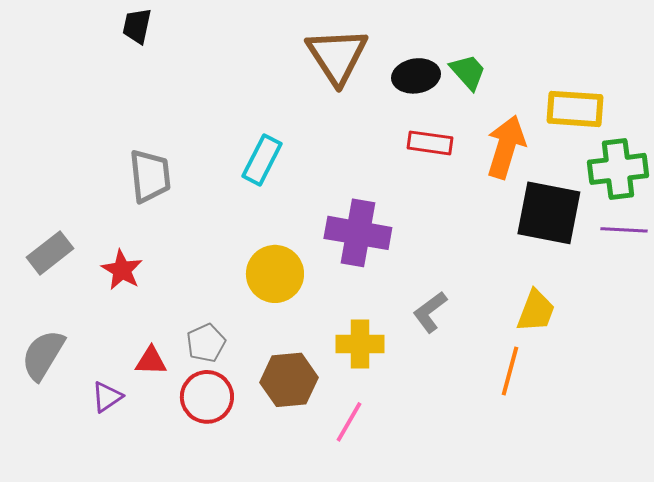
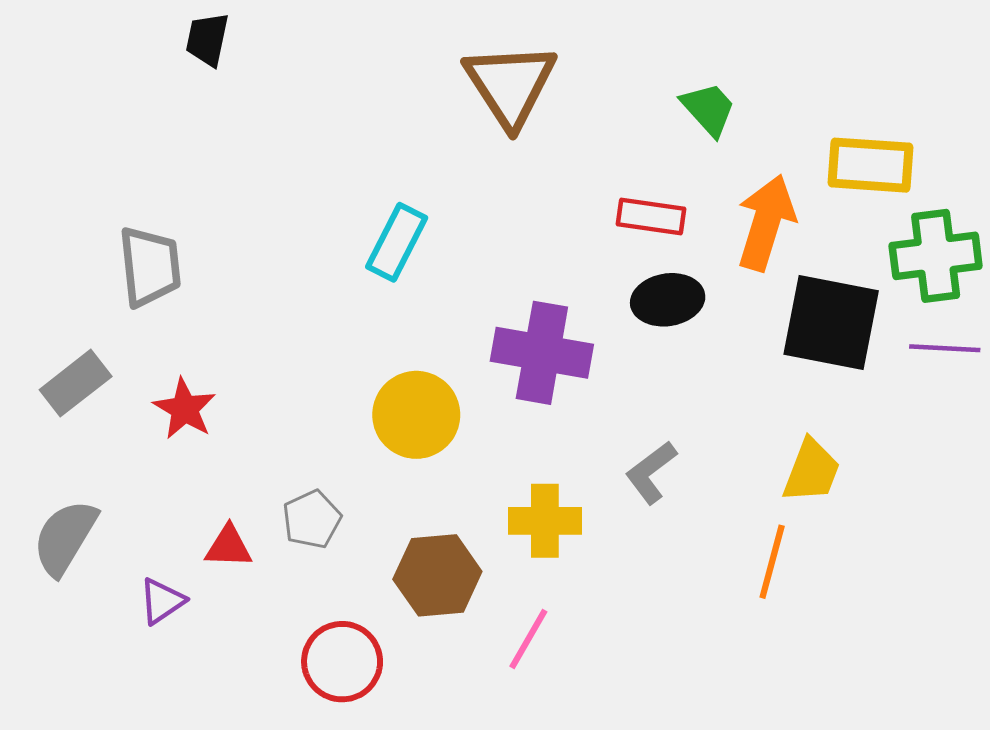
black ellipse: (416, 76) -> (668, 300), moved
gray trapezoid: (150, 176) -> (150, 266), moved
red circle: (207, 397) -> (342, 662), moved

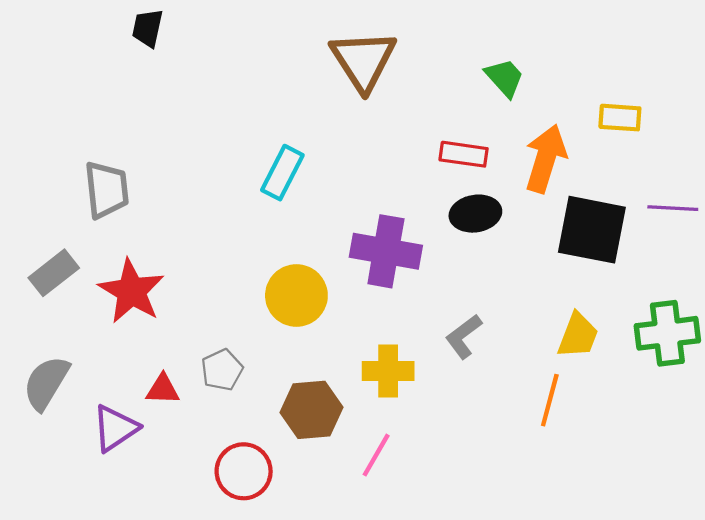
yellow rectangle: (870, 165) -> (620, 118), size x0.7
green cross: (936, 256) -> (667, 333), moved
purple line: (945, 348) -> (673, 208), moved
red star: (185, 409) -> (131, 291), size x1.5
purple triangle: (162, 601) -> (115, 428), size x1.4

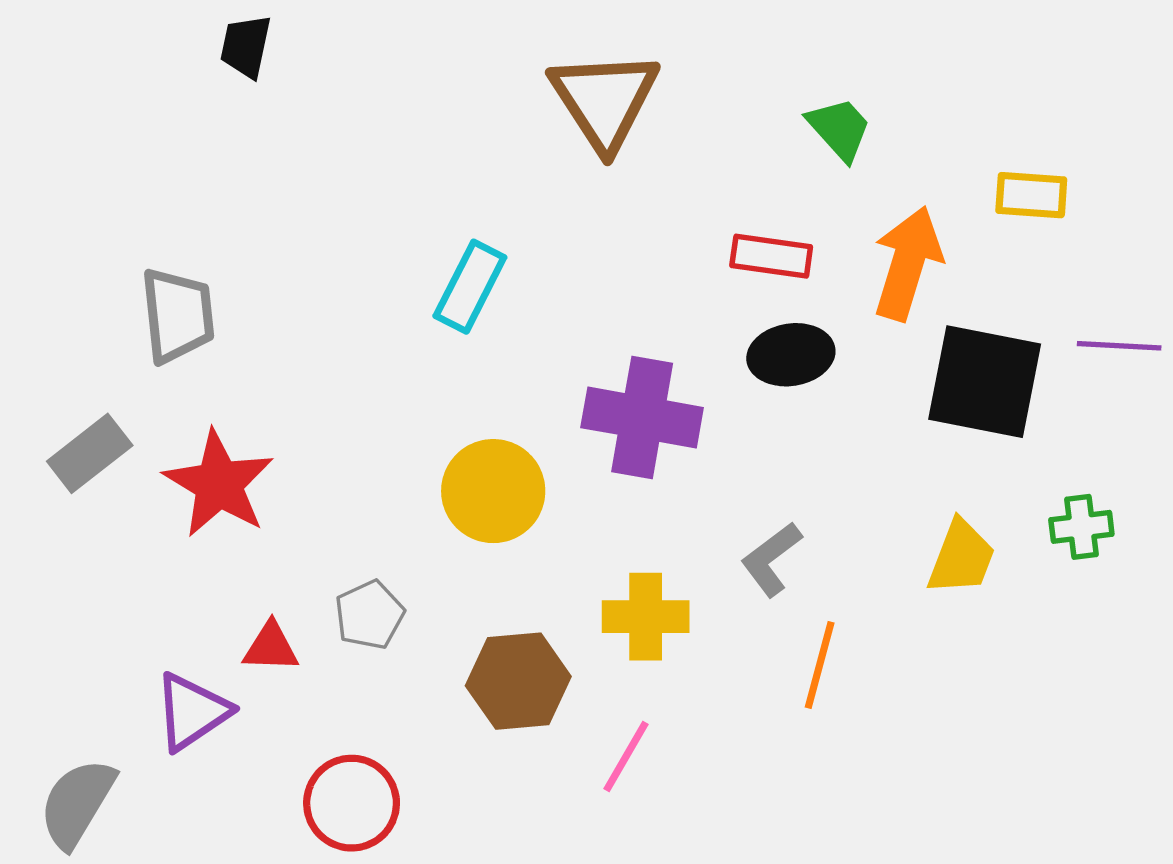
green cross: (667, 333) -> (1081, 527), moved, size x0.6
gray semicircle: (46, 383) -> (77, 803), moved
orange line: (550, 400) -> (820, 665), moved
red circle: (244, 471) -> (352, 803), moved

